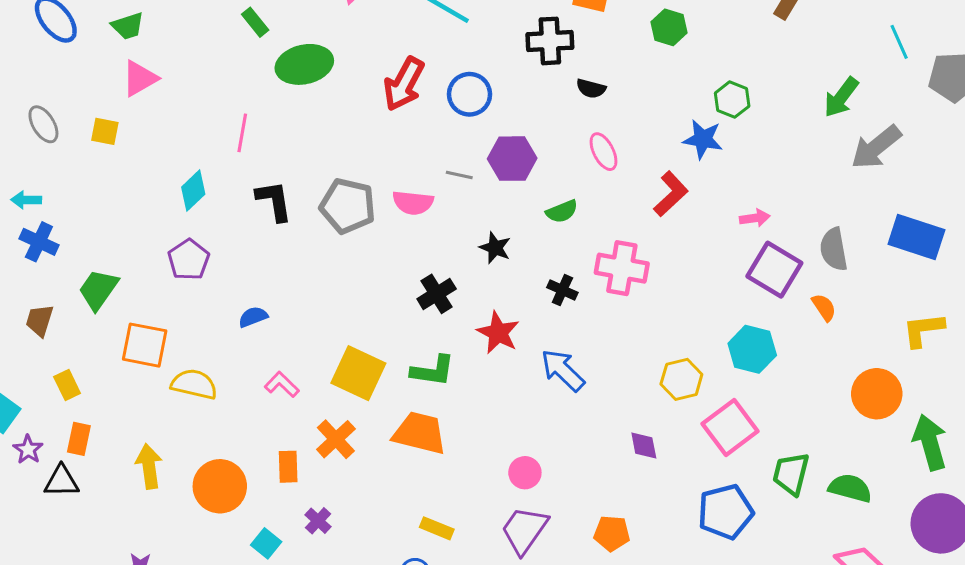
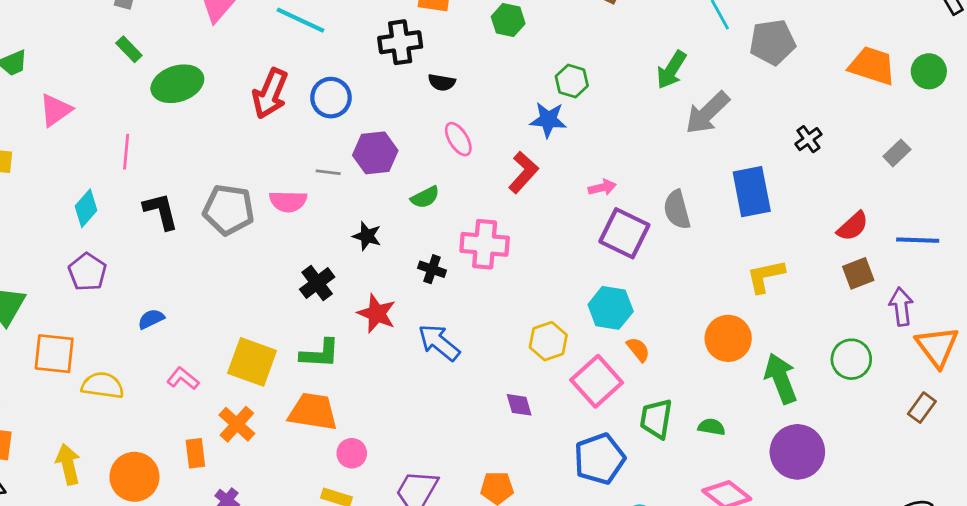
pink triangle: (140, 78) -> (56, 110), moved
blue rectangle: (916, 237) -> (752, 192), turned 66
orange semicircle: (824, 307) -> (638, 349), moved
pink circle: (525, 473) -> (352, 453), moved
green semicircle: (850, 488) -> (712, 427), size x0.7

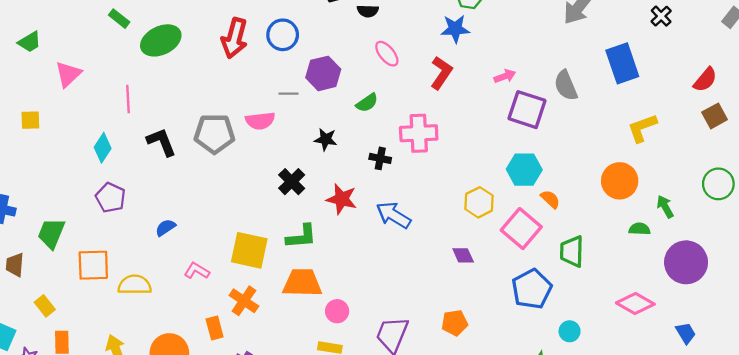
green arrow: (781, 379) -> (665, 207), size x0.6
green semicircle: (712, 427) -> (639, 229), moved

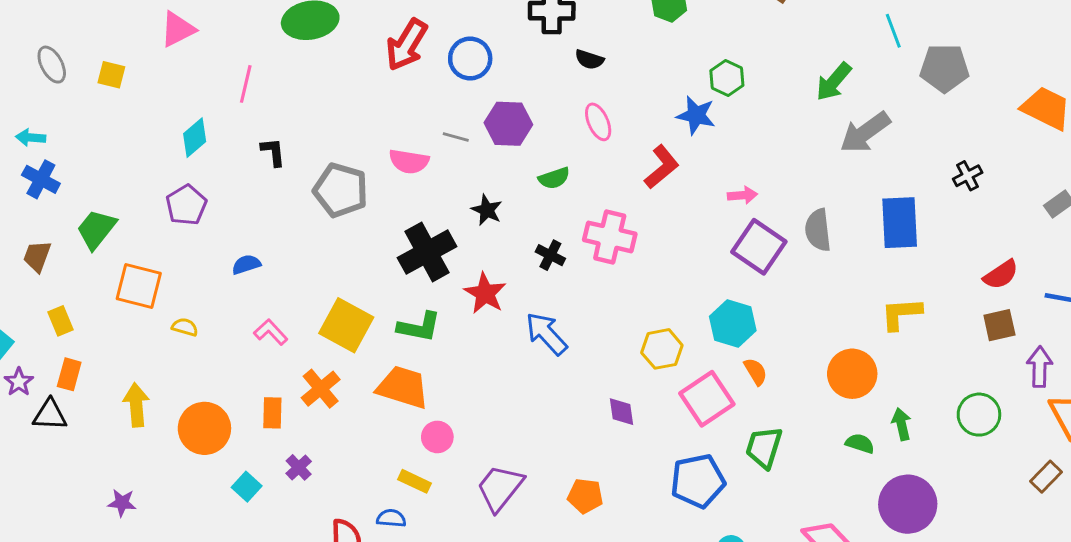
gray pentagon: (214, 134) -> (341, 190), moved
black L-shape: (161, 142) -> (273, 152), size x0.7
black cross: (292, 182) -> (427, 252), size x1.5
yellow semicircle: (135, 285) -> (185, 327), size x0.6

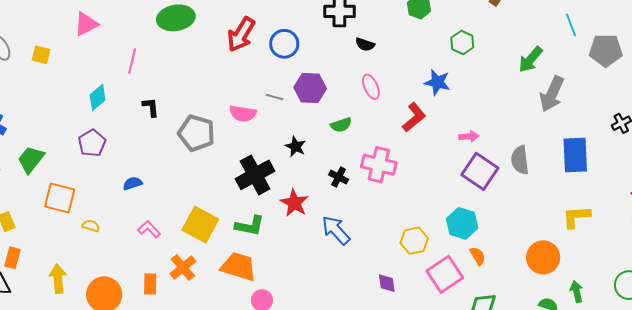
green hexagon: (727, 78) -> (462, 42), moved
gray arrow: (865, 133) -> (552, 94), turned -30

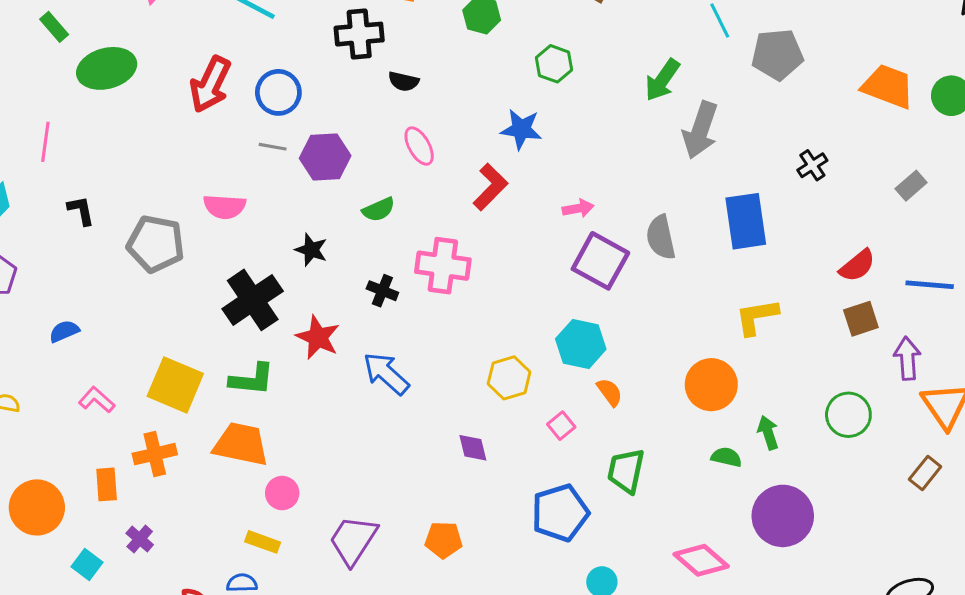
gray line: (274, 97) -> (273, 147), moved
orange cross: (183, 268) -> (155, 454), turned 32
pink square: (445, 274) -> (561, 426), size x0.5

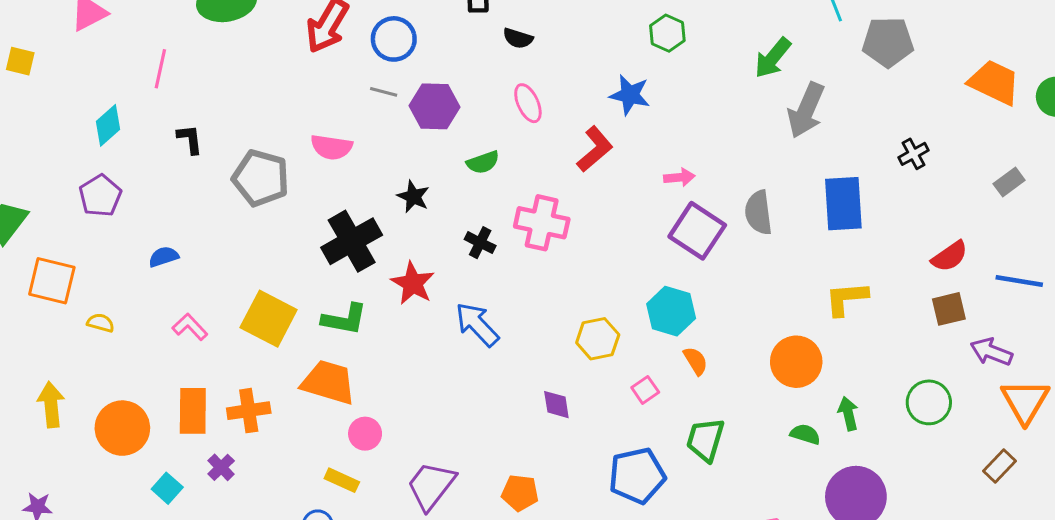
purple arrow: (907, 358) -> (991, 352), turned -69
orange cross: (155, 454) -> (249, 411), moved
orange rectangle: (107, 484) -> (193, 411), size x1.4

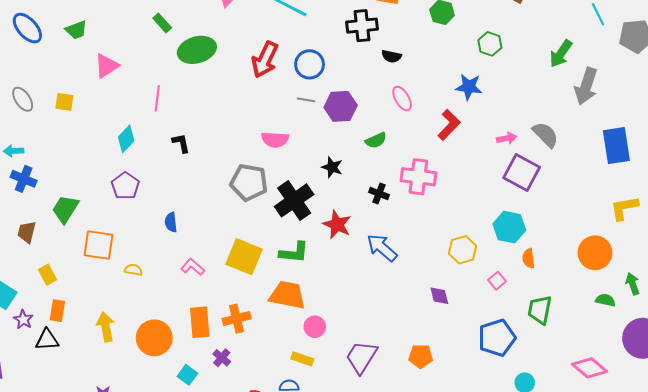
gray pentagon: (261, 178) -> (249, 182), moved
gray semicircle: (758, 213) -> (545, 135), moved, turned 148
blue semicircle: (164, 257) -> (171, 222), turned -72
orange semicircle: (696, 361) -> (528, 258), turned -150

